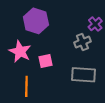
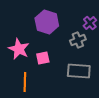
purple hexagon: (36, 21) -> (47, 22), moved

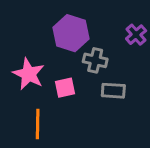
gray cross: (78, 40) -> (95, 60), moved, turned 35
gray rectangle: (79, 71) -> (113, 91), moved, size x0.7

